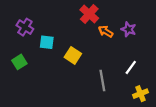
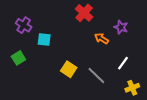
orange arrow: (106, 31) -> (101, 39), moved
yellow square: (73, 55) -> (69, 69), moved
gray line: (102, 81) -> (96, 75), turned -36

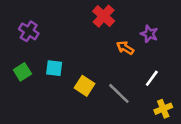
cyan square: (44, 40) -> (54, 68), moved

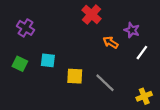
green square: (22, 72) -> (20, 64), turned -32
white line: (152, 78) -> (142, 53), moved
yellow square: (85, 86) -> (75, 76), turned -30

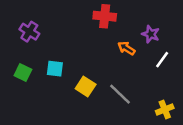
red cross: (92, 14) -> (105, 16), turned -36
yellow square: (75, 76) -> (86, 87), turned 30

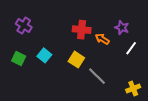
red cross: (105, 16) -> (82, 30), moved
cyan square: (55, 69) -> (44, 55), turned 32
yellow square: (86, 87) -> (76, 60), moved

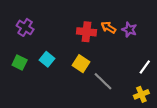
orange arrow: (102, 39) -> (108, 27), moved
white line: (131, 48) -> (145, 67), moved

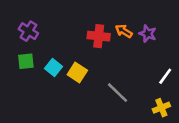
green square: (20, 63) -> (26, 61), moved, turned -32
yellow square: (81, 64) -> (77, 73), moved

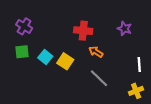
orange arrow: (124, 31) -> (96, 52), moved
white line: (165, 76) -> (139, 64), turned -40

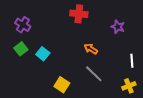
red cross: (83, 31) -> (79, 14), moved
green square: (22, 52) -> (21, 49), turned -32
yellow square: (65, 61) -> (62, 85), moved

